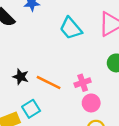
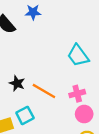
cyan trapezoid: (71, 28) -> (78, 55), moved

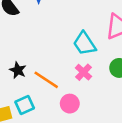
pink cross: (77, 94) -> (84, 72), moved, turned -35
pink circle: (84, 114) -> (70, 104), moved

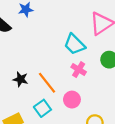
orange line: (46, 80) -> (47, 83), turned 30
cyan square: (25, 105) -> (42, 108), moved

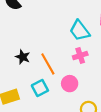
pink cross: (79, 70) -> (80, 56), turned 32

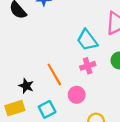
black star: (23, 57) -> (26, 86), moved
cyan square: (40, 88) -> (47, 109), moved

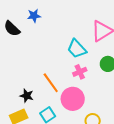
pink circle: (77, 95) -> (73, 99), size x1.5

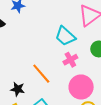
pink circle: (73, 99) -> (81, 87), moved

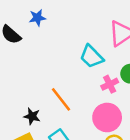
pink cross: (70, 60) -> (110, 84), moved

